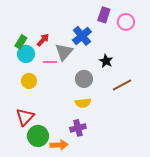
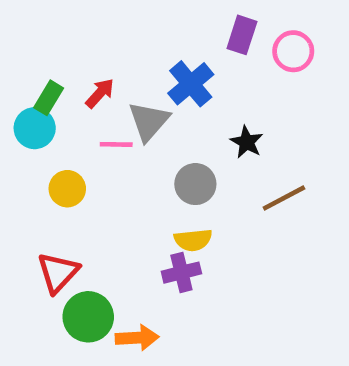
cyan circle: (26, 54) -> (35, 128), moved
purple cross: (78, 128) -> (181, 273), moved

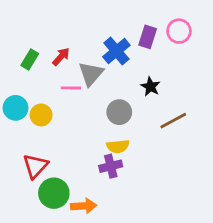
purple rectangle: (242, 35) -> (148, 37), moved
cyan circle: (35, 128) -> (15, 108), moved

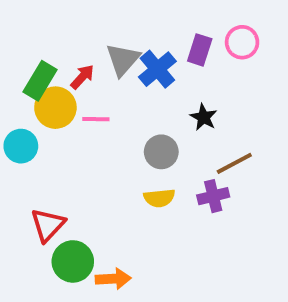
green rectangle: (30, 60) -> (40, 81), size x1.4
gray triangle: (91, 74) -> (123, 60), moved
yellow circle: (41, 115) -> (55, 108), moved, size x1.4
purple cross: (111, 166) -> (213, 196), moved

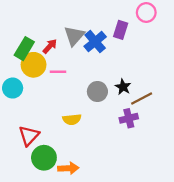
pink circle: (242, 42) -> (146, 12), moved
black star: (204, 117) -> (123, 87), moved
yellow semicircle: (159, 198) -> (72, 119), moved

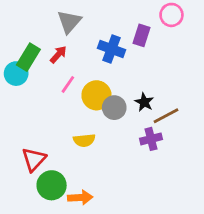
gray triangle: (74, 36) -> (69, 22), moved
blue cross: (95, 42) -> (111, 49), turned -30
yellow circle: (34, 65) -> (97, 95), moved
pink line: (58, 72) -> (68, 84), turned -56
cyan circle: (13, 88) -> (16, 74), moved

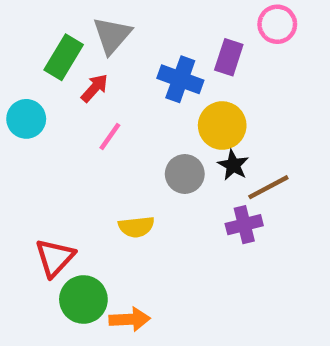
green rectangle: (28, 57) -> (64, 57), moved
yellow circle: (97, 95) -> (222, 126), moved

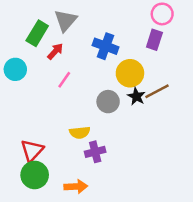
purple rectangle: (229, 57) -> (154, 40), moved
brown line: (268, 187) -> (157, 91), moved
purple cross: (244, 225) -> (95, 152), moved
green circle: (83, 299) -> (35, 175), moved

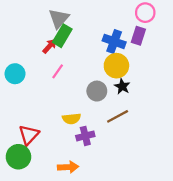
green rectangle: (37, 33) -> (62, 36), moved
blue cross: (105, 46) -> (114, 41), moved
cyan circle: (15, 69) -> (15, 74), moved
brown line: (157, 91) -> (118, 116), moved
green circle: (35, 175) -> (18, 157), moved

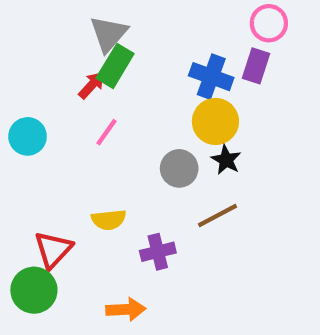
yellow semicircle: (71, 119) -> (109, 220), moved

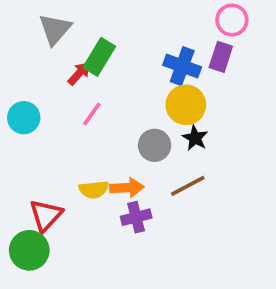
gray triangle: (109, 34) -> (55, 29), moved
orange arrow: (126, 309) -> (127, 188), moved

